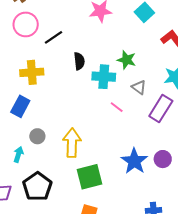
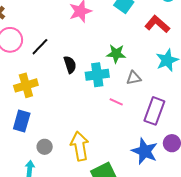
gray triangle: (139, 87) -> (134, 78), turned -35
purple rectangle: (161, 109) -> (154, 111), moved

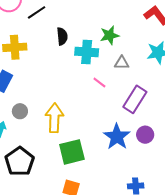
green star: (116, 54) -> (110, 35), turned -30

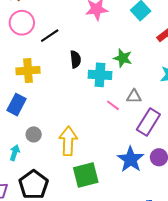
green star: (110, 35) -> (123, 58), turned 30
gray triangle: (122, 63) -> (134, 96), moved

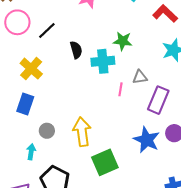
yellow cross: (28, 71) -> (31, 69), turned -35
pink line: (113, 105) -> (121, 89), turned 72

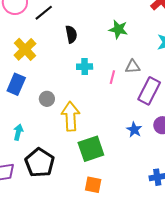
cyan cross: (103, 61) -> (85, 67), moved, size x0.7
gray circle: (47, 131) -> (47, 99), moved
blue star: (147, 140) -> (134, 130), size x0.6

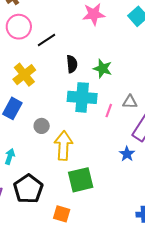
green star: (118, 29) -> (103, 69), moved
cyan cross: (85, 67) -> (82, 97), size x1.8
blue star: (134, 130) -> (127, 154), moved
orange square: (93, 185) -> (62, 214), moved

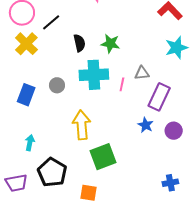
yellow cross: (24, 75) -> (26, 44), moved
gray circle: (42, 126) -> (57, 85), moved

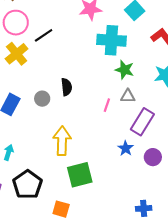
black semicircle: (79, 43) -> (66, 87), moved
green star: (110, 44) -> (125, 70), moved
cyan cross: (94, 75) -> (111, 40), moved

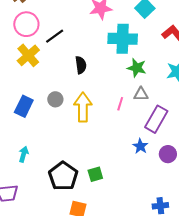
black semicircle: (66, 87) -> (81, 65), moved
yellow arrow: (62, 141) -> (83, 107), moved
green square: (80, 175) -> (95, 174), size x0.6
black pentagon: (27, 185) -> (63, 176), moved

